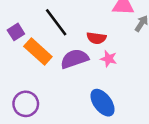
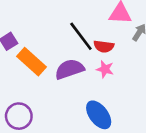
black line: (56, 22) -> (81, 36), moved
red semicircle: (96, 38) -> (104, 46), moved

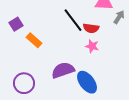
orange rectangle: (31, 62) -> (34, 40), size x0.7
purple semicircle: (70, 69) -> (63, 70), moved

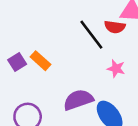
purple square: (16, 24) -> (17, 62), moved
red semicircle: (91, 28) -> (115, 27), moved

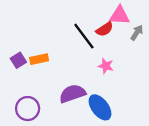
red semicircle: (115, 27) -> (105, 29), turned -42
orange rectangle: (41, 61) -> (39, 59), turned -54

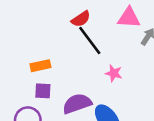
red semicircle: (105, 29) -> (81, 19), moved
purple square: (18, 60) -> (43, 91), moved, turned 35

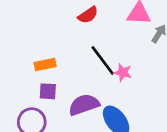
black line: (90, 40) -> (103, 60), moved

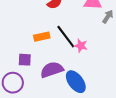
orange rectangle: (45, 65) -> (42, 37), moved

